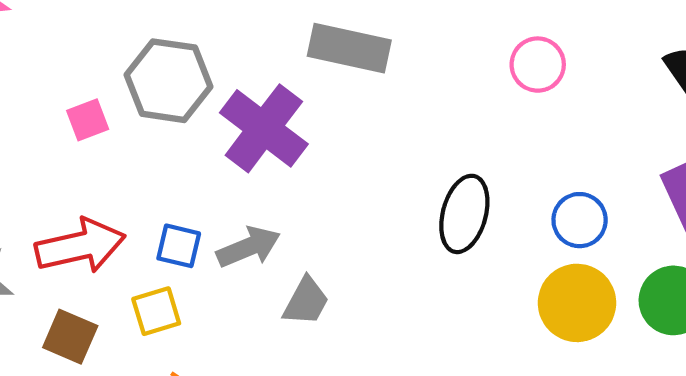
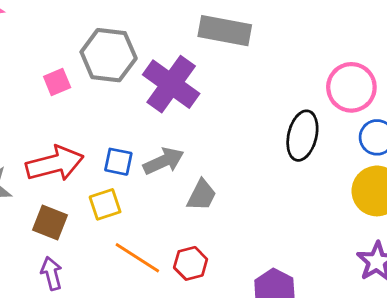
pink circle: (538, 65) -> (351, 87), moved, size x1.4

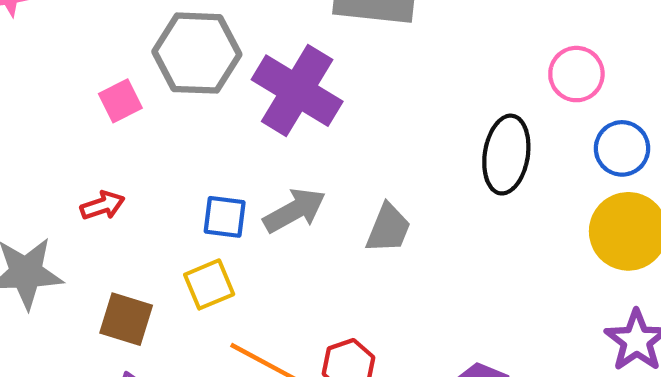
pink circle: (351, 87) -> (576, 74), size x0.7
red arrow: (55, 164) -> (102, 206), moved, size x0.5
gray trapezoid: (202, 195) -> (388, 228), moved

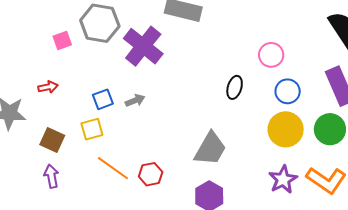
black ellipse: (506, 155) -> (235, 87), size x0.7
gray arrow: (294, 211) -> (135, 101), size x0.7
blue square: (225, 217) -> (103, 99), turned -35
gray trapezoid: (388, 228) -> (210, 149), moved, size x1.5

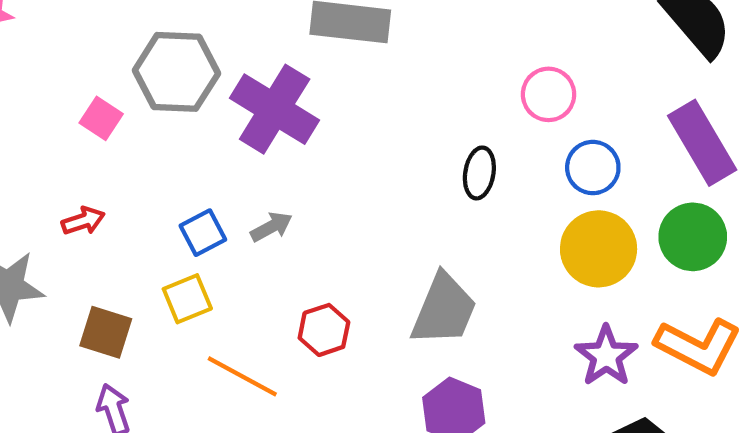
pink square: (62, 40) -> (101, 118), turned -30
red hexagon: (151, 174) -> (324, 330), moved

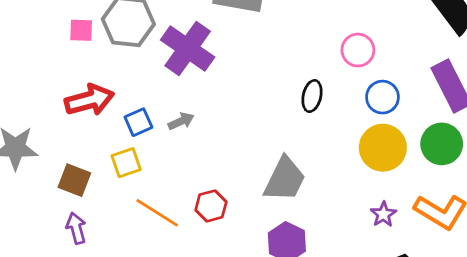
pink square: (101, 118) -> (81, 30), moved, turned -35
red arrow: (83, 221) -> (89, 100), moved, size x1.8
red hexagon: (324, 330) -> (211, 206), moved
purple star: (606, 356) -> (383, 214), size x0.7

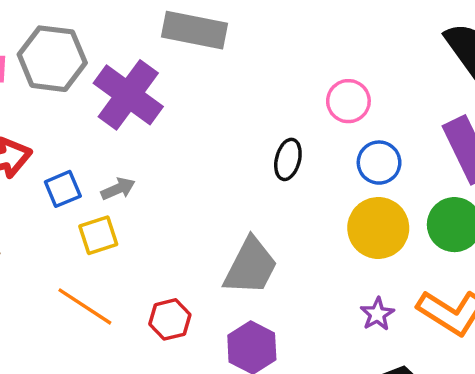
yellow square: (126, 163) -> (98, 235), moved
red hexagon: (211, 206) -> (170, 319), moved

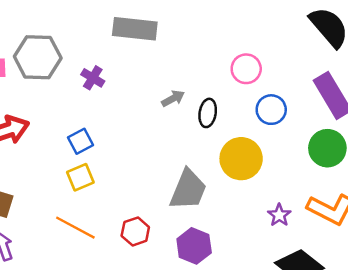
purple cross: (128, 95) -> (93, 78), size x0.5
blue square: (63, 189) -> (81, 141), moved
gray arrow: (118, 189) -> (173, 98), moved
yellow circle: (378, 228) -> (241, 159), moved

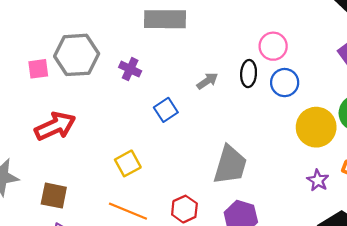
blue circle: (271, 110) -> (285, 83), moved
black ellipse: (208, 113) -> (249, 74), moved
blue square: (81, 141) -> (166, 110), moved
yellow circle: (241, 159) -> (316, 127), moved

